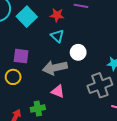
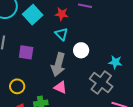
gray arrow: (55, 68) -> (58, 64), turned -65
yellow circle: (13, 77) -> (17, 86), moved
gray cross: (100, 85) -> (101, 83), turned -35

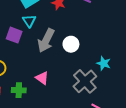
cyan triangle: (61, 34) -> (29, 21), moved
gray arrow: (58, 64) -> (46, 41), moved

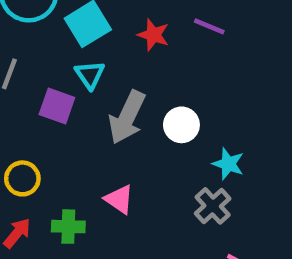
cyan star: (104, 63) -> (228, 164), moved
gray cross: (85, 81) -> (213, 206), size x0.7

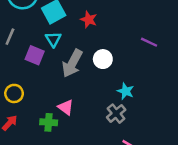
purple line: (209, 26) -> (149, 42), moved
white circle: (181, 125) -> (103, 59), moved
green cross: (68, 227) -> (49, 122), moved

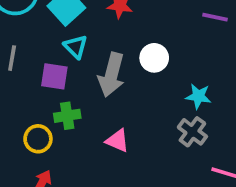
green cross: (49, 122) -> (67, 116), moved

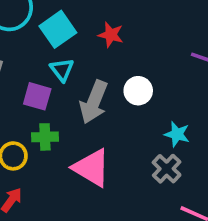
pink triangle: (118, 141) -> (92, 168), size x1.6

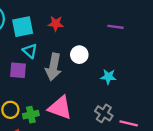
cyan square: (58, 29) -> (23, 27), turned 35
green cross: (45, 137) -> (31, 115), moved
gray cross: (167, 169) -> (104, 113), moved

